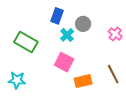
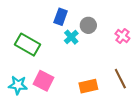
pink square: (64, 62) -> (44, 81), moved

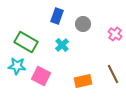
cyan cross: (71, 37) -> (62, 45), moved
cyan star: (18, 85) -> (17, 66), moved

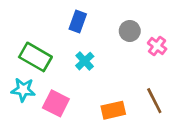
gray circle: (83, 24) -> (130, 31), moved

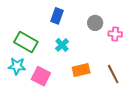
pink cross: (157, 46) -> (115, 34), turned -32
orange rectangle: (113, 110) -> (81, 70), moved

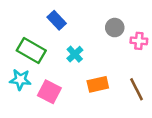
blue rectangle: (57, 16) -> (57, 20), moved, turned -63

